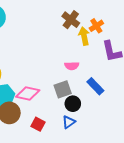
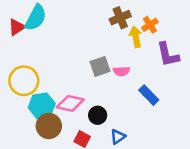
brown cross: (71, 20) -> (120, 18), turned 30
gray square: (63, 89) -> (100, 66), moved
black circle: (73, 104) -> (98, 115), moved

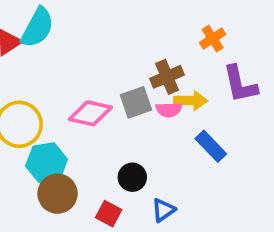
brown cross: (120, 18) -> (167, 77), moved
yellow arrow: (136, 37) -> (191, 101), moved, turned 102
pink diamond: (70, 103) -> (90, 113), moved

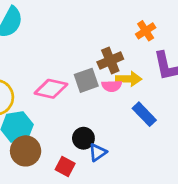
blue triangle: (163, 210) -> (98, 152), moved

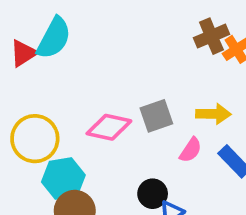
brown cross: (110, 61) -> (211, 36), moved
pink semicircle: (112, 86) -> (191, 150), moved, turned -54

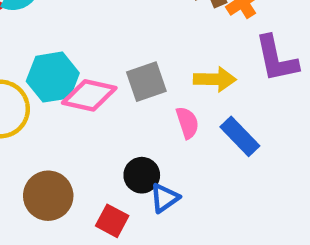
pink semicircle: (191, 150) -> (187, 123), turned -52
cyan hexagon: (63, 178) -> (53, 77), moved

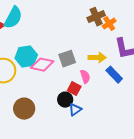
blue rectangle: (240, 136) -> (114, 75), moved
red square: (112, 221) -> (74, 89), moved

